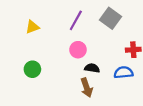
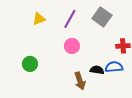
yellow triangle: (32, 27) -> (39, 19), moved
black semicircle: (92, 68) -> (97, 70), moved

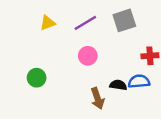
gray square: (102, 17) -> (124, 20), turned 36
purple line: (70, 19) -> (85, 23), turned 30

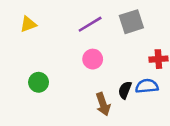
yellow triangle: (48, 23) -> (28, 24), moved
black semicircle: (118, 85) -> (125, 90), turned -77

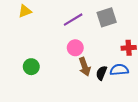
yellow triangle: (28, 24) -> (25, 11), moved
brown arrow: (103, 104) -> (85, 67), moved

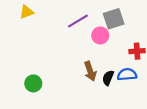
pink circle: (75, 48) -> (100, 35), moved
green circle: (31, 67) -> (33, 83), moved

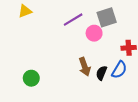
blue semicircle: (127, 75) -> (119, 70), turned 126

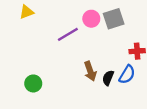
purple line: (73, 20) -> (68, 34), moved
pink circle: (94, 33) -> (91, 19), moved

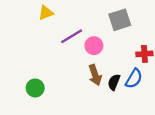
yellow triangle: (27, 12) -> (46, 13), moved
pink circle: (91, 19) -> (94, 46), moved

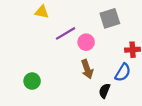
yellow triangle: (46, 13) -> (42, 12), turned 32
black semicircle: (114, 82) -> (104, 91), moved

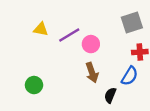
yellow triangle: (42, 12) -> (41, 29), moved
gray square: (110, 18) -> (132, 22), moved

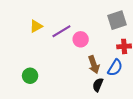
yellow triangle: (41, 29) -> (36, 26), turned -40
brown arrow: (92, 73) -> (94, 65), moved

